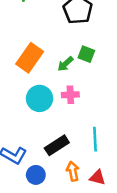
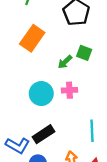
orange rectangle: (30, 58) -> (32, 38), moved
black rectangle: (57, 145) -> (44, 134), moved

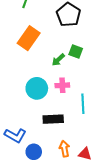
cyan line: (92, 131) -> (83, 104), moved
black rectangle: (44, 134) -> (53, 119), moved, turned 30

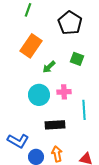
green arrow: (58, 60) -> (49, 67), moved
orange arrow: (64, 149) -> (57, 154), moved

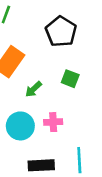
cyan line: (84, 110) -> (79, 160), moved

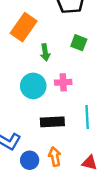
green arrow: (33, 89) -> (45, 52), turned -56

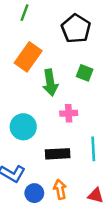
green arrow: (45, 52) -> (50, 83), size x1.5
cyan circle: (33, 86) -> (23, 127), moved

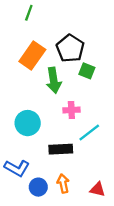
black pentagon: (76, 29) -> (70, 48), moved
cyan line: (93, 149) -> (89, 133), moved, turned 55

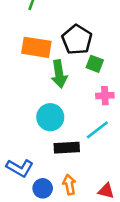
orange rectangle: (32, 55) -> (36, 47), turned 64
pink cross: (71, 110) -> (105, 96), moved
cyan circle: (28, 123) -> (50, 117), moved

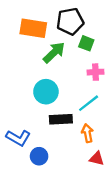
black pentagon: (77, 40) -> (70, 21), turned 30
green arrow: (59, 74) -> (54, 52), turned -125
orange arrow: (69, 185) -> (87, 133), moved

